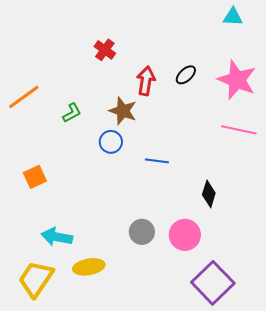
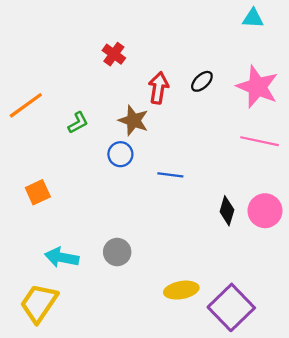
gray circle: (142, 232) -> (117, 252), moved
pink circle: (185, 235) -> (265, 211), moved
yellow ellipse: (89, 267) -> (181, 290), moved

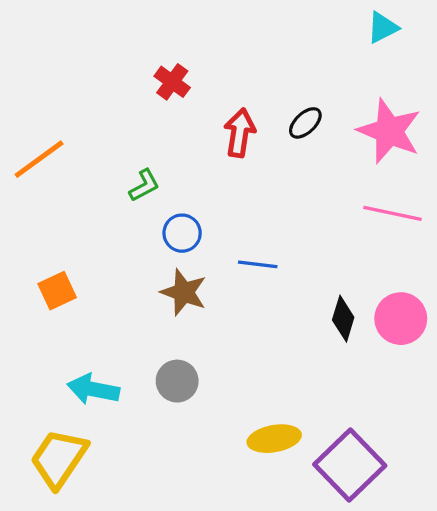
cyan triangle: (253, 18) -> (383, 28), turned -30
brown star: (133, 120) -> (184, 292), moved
green L-shape: (78, 123) -> (144, 185), moved

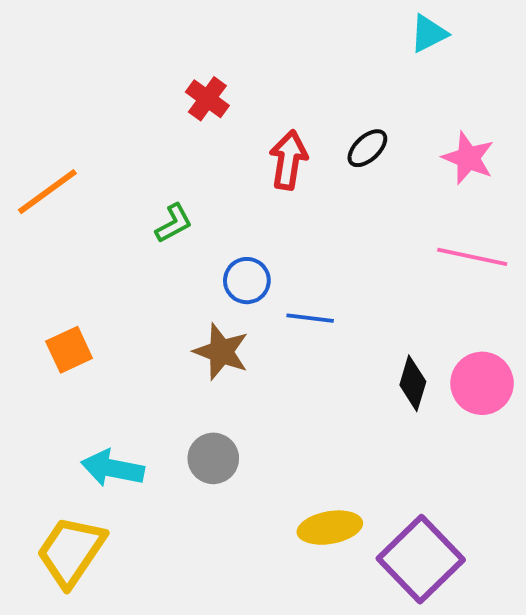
cyan triangle: (383, 28) -> (429, 34), moved
pink star: (389, 131) -> (468, 158), size x0.7
blue circle: (182, 233) -> (247, 281), moved

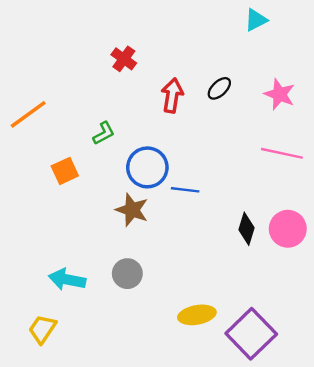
blue circle: (247, 281) -> (147, 167), size x1.5
orange square: (69, 350) -> (65, 171), moved
yellow trapezoid: (71, 551) -> (42, 329), size x0.7

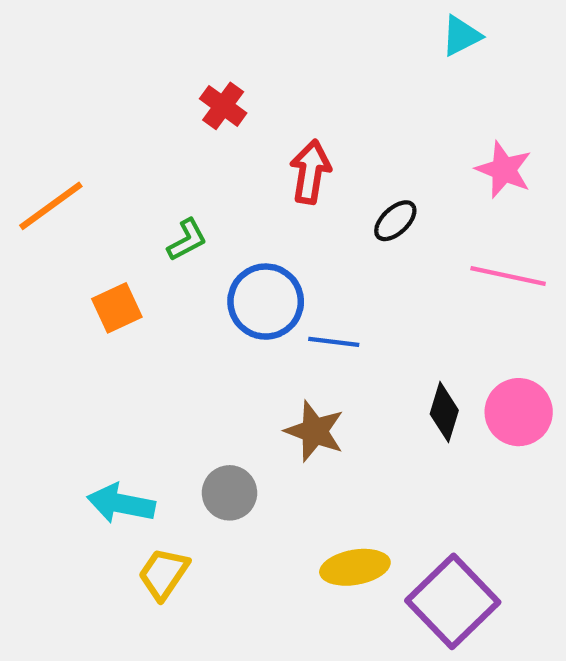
black ellipse: (219, 88) -> (395, 221), moved
brown star: (132, 210) -> (315, 431), moved
yellow trapezoid: (42, 329) -> (164, 574), moved

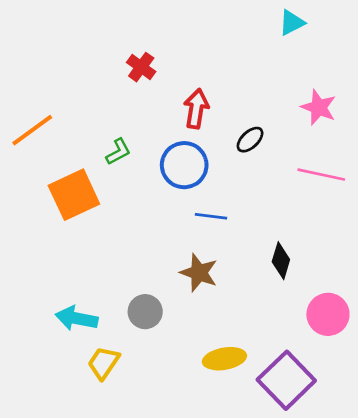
blue circle: (266, 302) -> (184, 165), moved
orange square: (117, 308) -> (74, 195), size x1.6
pink circle: (519, 412) -> (328, 314), moved

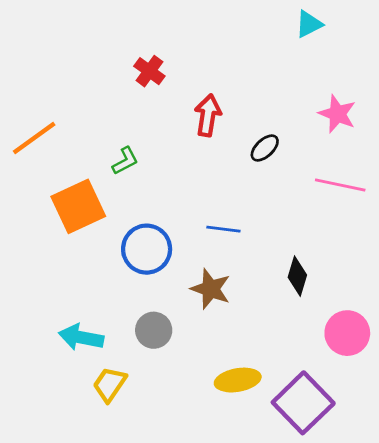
blue circle: (184, 165) -> (147, 249), moved

